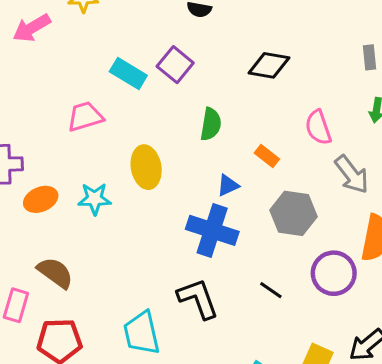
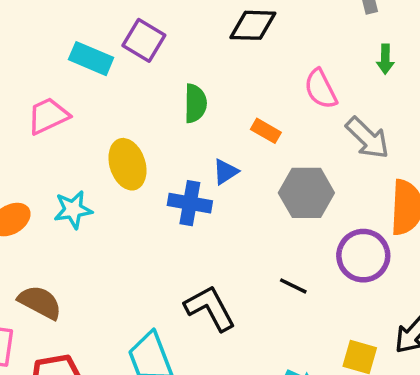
blue cross: (212, 230) -> (190, 203), moved, size x0.7

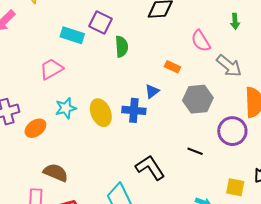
green semicircle: (195, 103) -> (122, 47), moved
yellow ellipse: (127, 164) -> (101, 113), moved
cyan star: (73, 210) -> (66, 108), moved

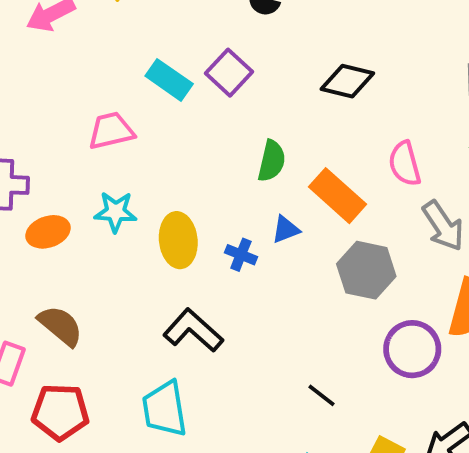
green semicircle: (122, 47) -> (272, 161), moved
orange rectangle: (172, 67) -> (337, 196), size x1.8
blue cross: (134, 110) -> (241, 255), size x0.7
black line: (195, 151) -> (321, 395), moved
black L-shape: (150, 168) -> (193, 330), moved, turned -32

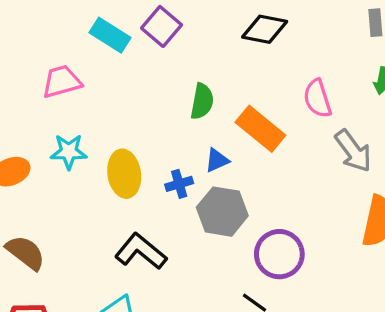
blue cross: (241, 255) -> (179, 184), turned -36
gray hexagon: (366, 270) -> (222, 212), moved
purple circle: (412, 349) -> (279, 254), moved

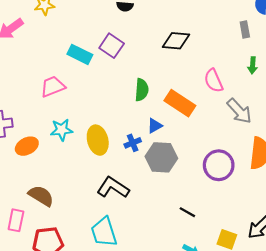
purple circle: (279, 254) -> (219, 165), moved

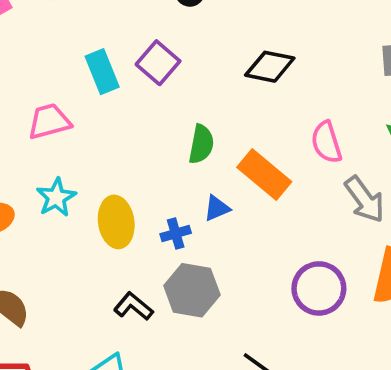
cyan rectangle: (80, 54) -> (102, 72), turned 35
cyan star: (62, 130) -> (56, 197), turned -30
gray hexagon: (161, 157) -> (192, 290), moved
black L-shape: (113, 188) -> (133, 306), size x0.7

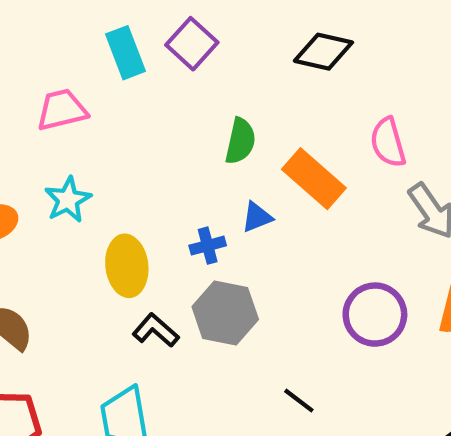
yellow ellipse: (116, 222) -> (127, 266), moved

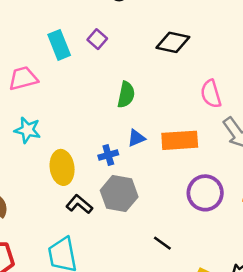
purple square: (192, 44) -> (97, 39), size x0.7
orange rectangle: (314, 179) -> (180, 140), moved, turned -44
cyan star: (68, 200) -> (28, 130), turned -30

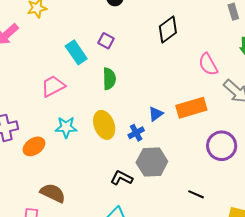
black diamond: (173, 42) -> (168, 30), turned -36
green semicircle: (126, 95) -> (109, 79), moved
yellow ellipse: (62, 167) -> (104, 125), moved

